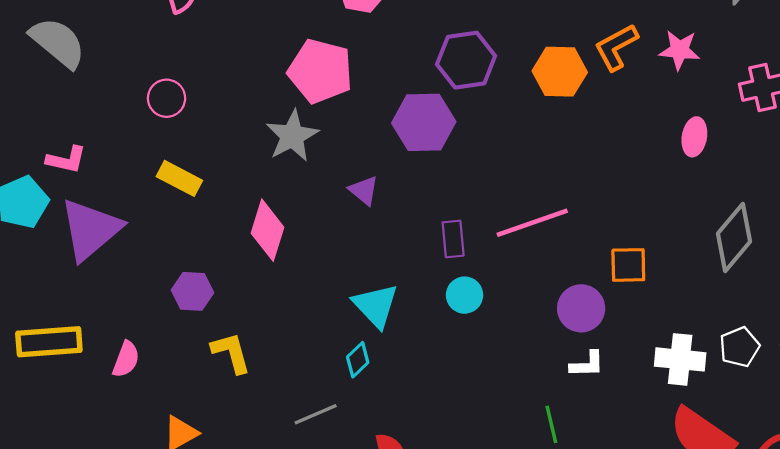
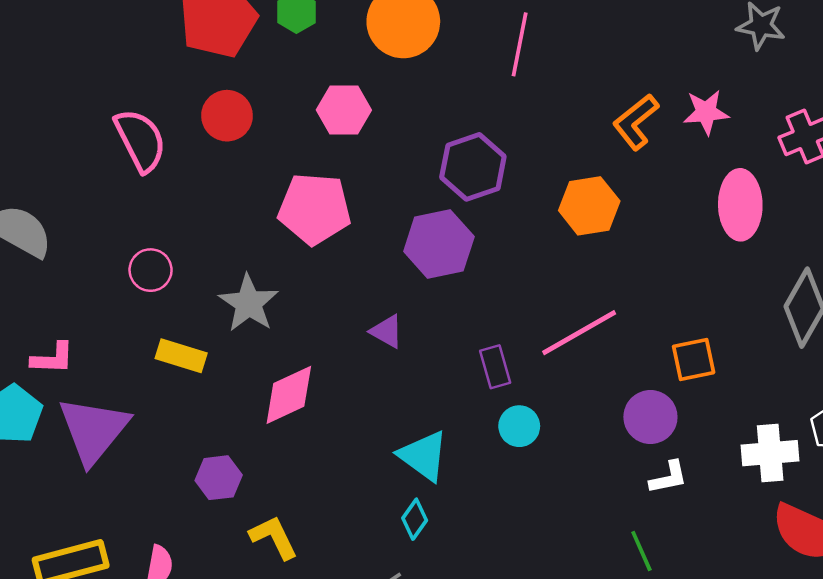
orange hexagon: (560, 72) -> (589, 206), moved
gray star: (292, 136) -> (249, 303), moved
pink ellipse: (694, 137) -> (740, 205), size x1.6
pink diamond: (268, 230) -> (289, 395), turned 58

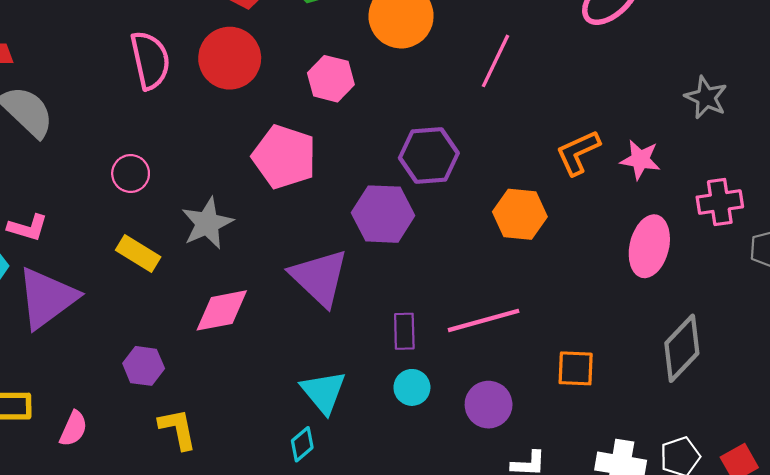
red circle: (227, 116) -> (230, 58), size x1.4
purple triangle: (387, 331) -> (319, 277), size x2.0
purple circle: (650, 417) -> (489, 405), moved

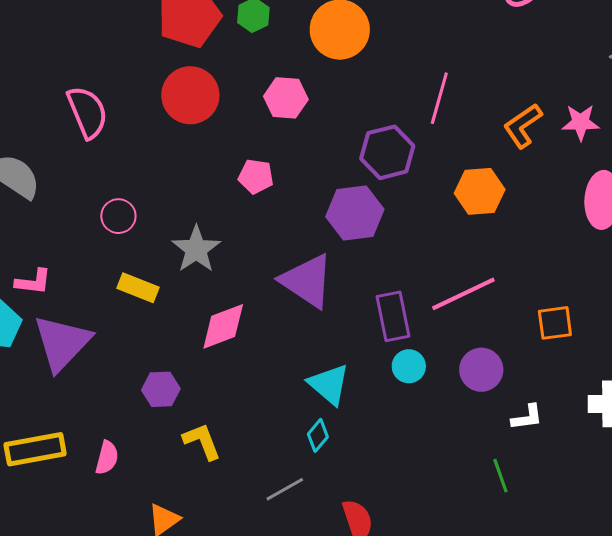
pink semicircle: (150, 60) -> (87, 112), moved
pink line: (496, 61) -> (439, 98), moved
pink pentagon: (284, 157) -> (256, 176), size x0.6
purple rectangle: (404, 331) -> (393, 316), size x1.4

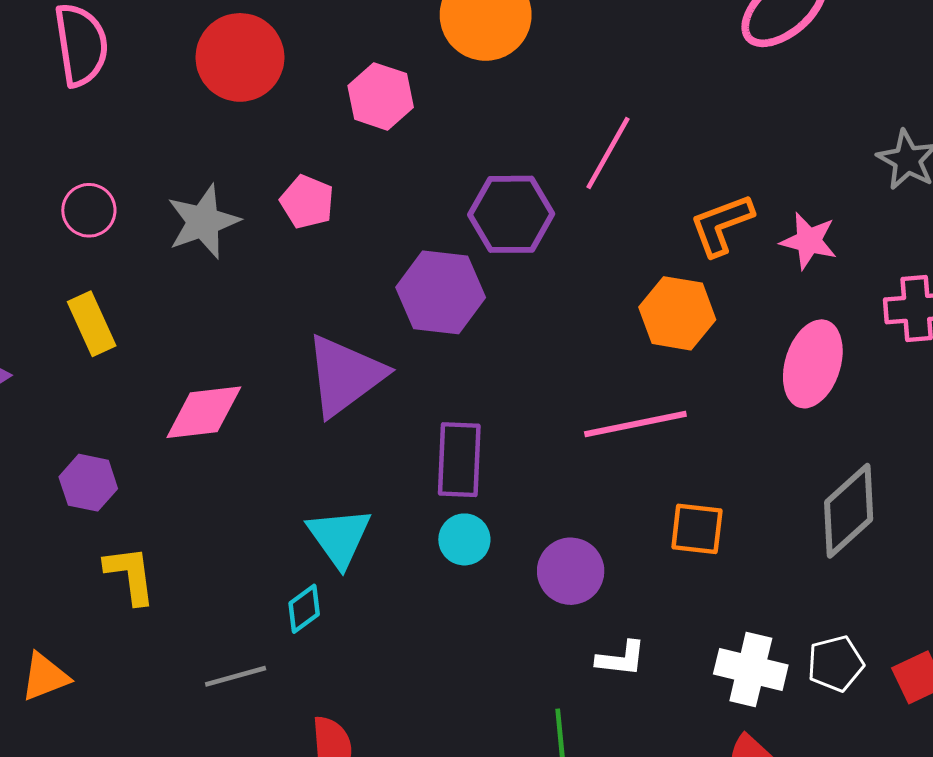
orange hexagon: (480, 191) -> (677, 313), moved
gray star: (196, 249) -> (203, 222), moved
purple triangle: (307, 281) -> (345, 375), turned 36
yellow rectangle: (138, 288) -> (92, 324), turned 30
pink line: (463, 294) -> (635, 424), moved

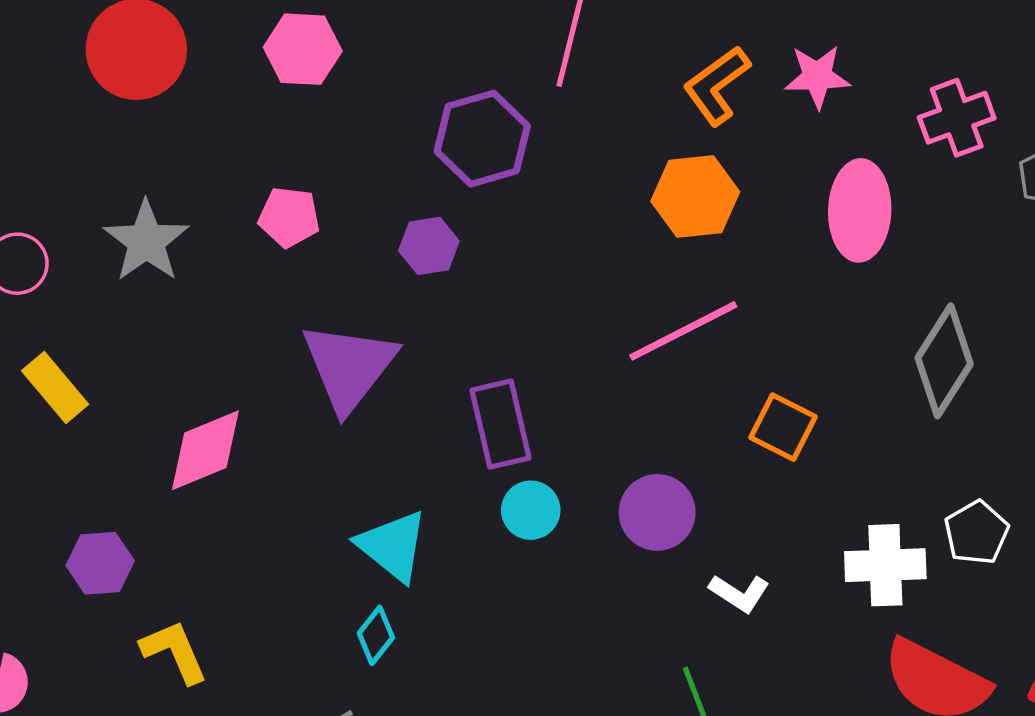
pink pentagon: (307, 202) -> (289, 217), moved
purple hexagon: (441, 292) -> (429, 246), size x0.6
orange square: (697, 529) -> (783, 427), turned 36
white L-shape: (621, 659) -> (739, 593), turned 42

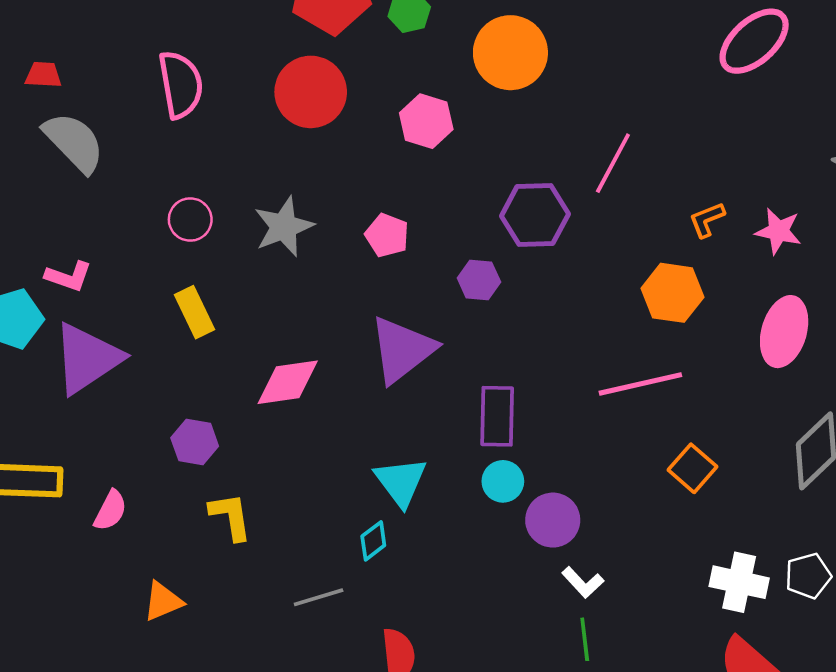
orange L-shape: (717, 86) -> (707, 220), size x0.7
purple circle: (657, 512) -> (553, 520), moved
white L-shape: (739, 593) -> (583, 582), moved

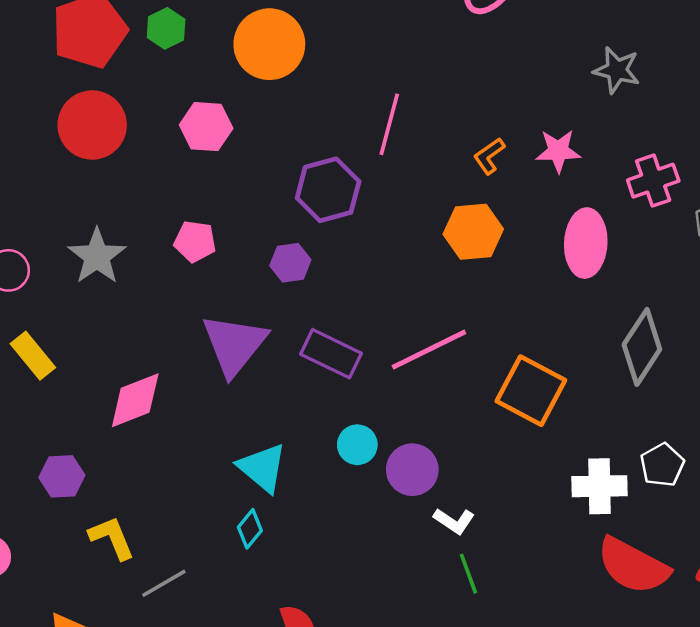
pink line: (640, 384) -> (429, 350), moved
purple rectangle: (497, 416) -> (331, 354), moved, turned -52
orange square: (693, 468) -> (531, 391), size x1.5
gray line: (319, 597) -> (164, 583), moved

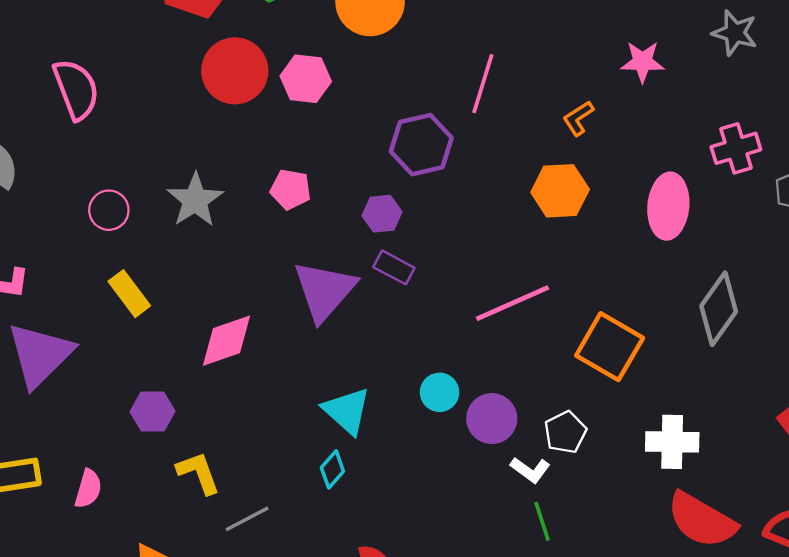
gray star: (617, 70) -> (735, 33), moved
red circle: (92, 125) -> (235, 71), moved
pink star: (558, 151) -> (643, 62), moved
purple rectangle: (331, 354) -> (394, 267), moved, size x0.7
white pentagon: (662, 465) -> (565, 432), moved

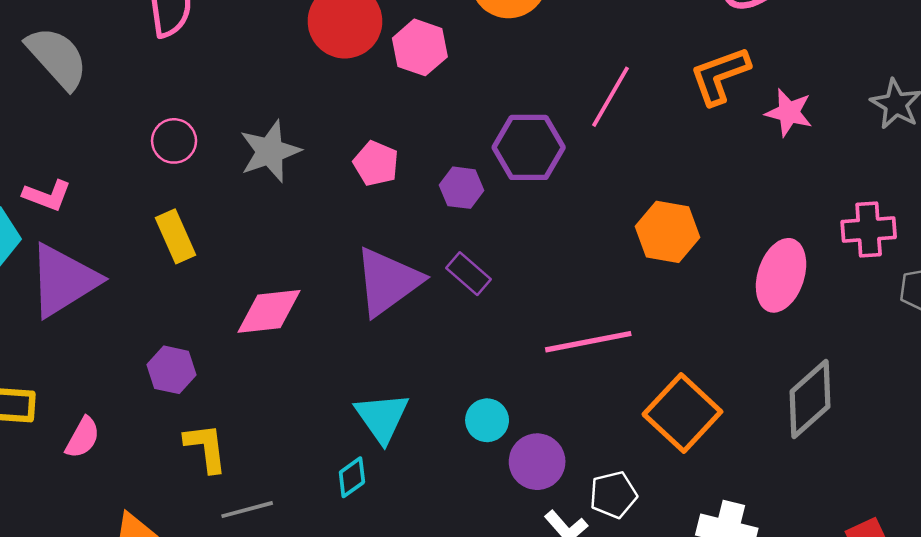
orange L-shape: (578, 118) -> (720, 76), moved, size x1.6
purple hexagon: (382, 214) -> (462, 188), moved

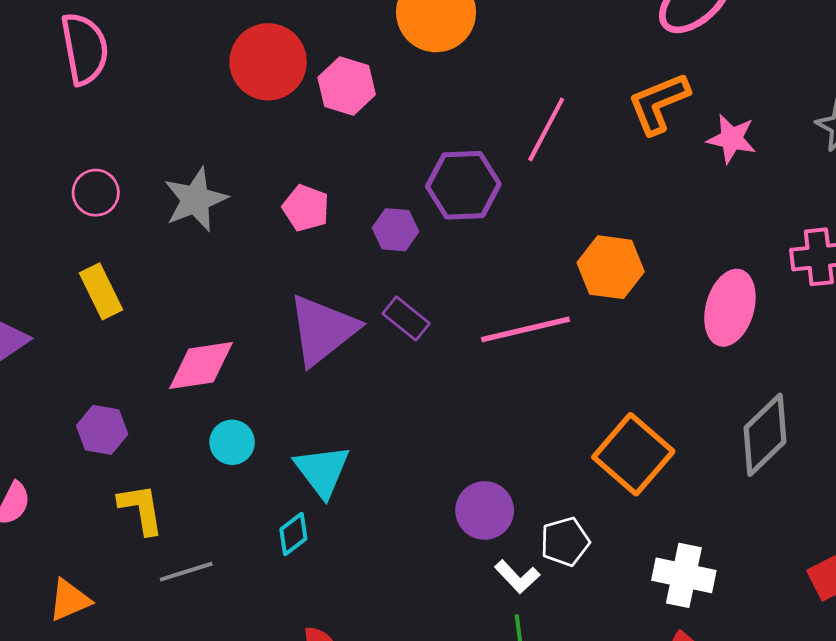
pink line: (588, 342) -> (526, 329), moved
cyan circle: (487, 420) -> (232, 442), moved

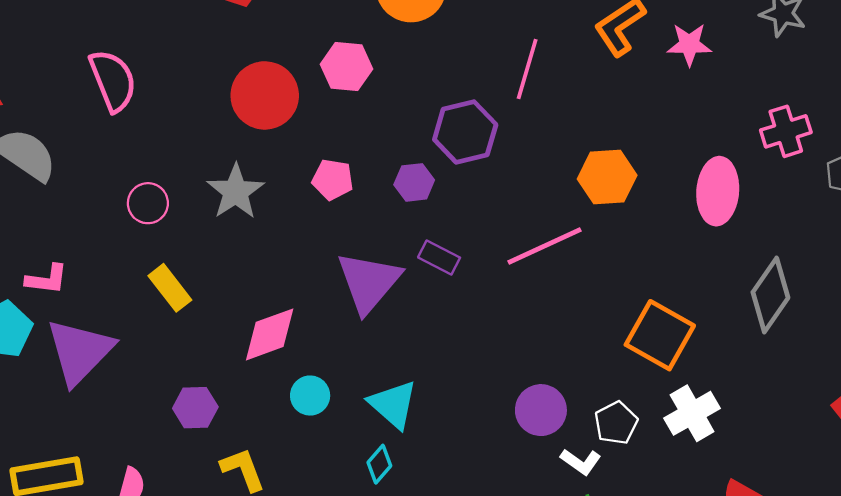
red circle: (268, 62) -> (265, 95), moved
white cross: (684, 575) -> (692, 413), moved, turned -30

